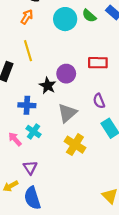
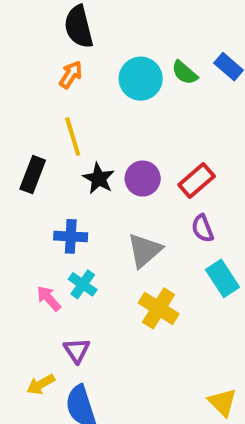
red rectangle: (98, 63) -> (197, 181), moved, turned -42
black star: (48, 86) -> (99, 179), moved

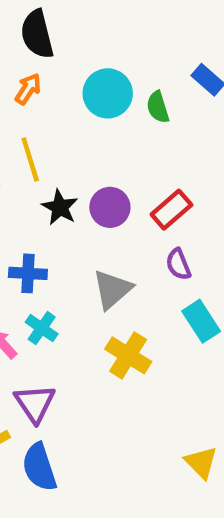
green semicircle: (185, 73) -> (158, 107), moved, turned 32
purple triangle: (77, 350) -> (35, 403), size x1.4

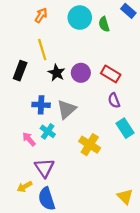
red rectangle: (171, 210) -> (111, 74), turned 72
gray triangle: (112, 289) -> (66, 109), moved

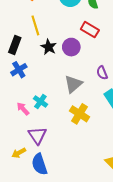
red rectangle: (111, 74) -> (90, 30), moved
blue cross: (41, 105) -> (19, 70), moved, turned -35
gray triangle: (66, 109) -> (73, 84), moved

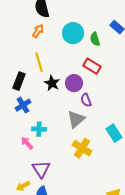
purple semicircle: (102, 73) -> (86, 100), moved
cyan cross: (40, 102) -> (39, 129), moved, turned -32

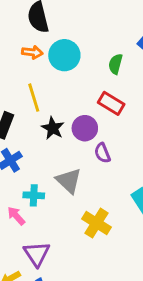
orange arrow: (38, 31) -> (32, 52), turned 64
cyan circle: (73, 33) -> (64, 55), moved
green semicircle: (95, 39) -> (115, 64), turned 32
gray triangle: (76, 119) -> (69, 181), moved, turned -36

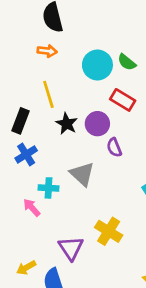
cyan circle: (64, 55) -> (97, 65), moved
green semicircle: (115, 64) -> (127, 62), turned -66
yellow cross: (97, 223) -> (109, 231), moved
purple triangle: (37, 254) -> (71, 248), moved

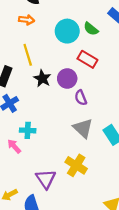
gray triangle: (82, 174) -> (83, 128), moved

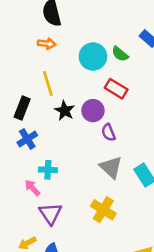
purple triangle: (46, 179) -> (50, 214), moved

